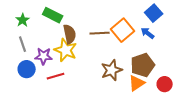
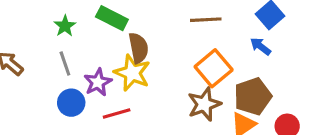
orange square: (123, 30) -> (214, 68), moved
brown line: (100, 33) -> (206, 20), moved
purple star: (44, 56) -> (98, 82), turned -30

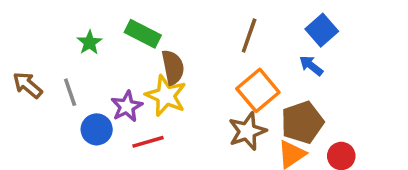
brown line: (206, 20) -> (249, 35), turned -68
gray line: (65, 64) -> (70, 92), moved

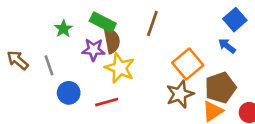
brown line: (249, 35) -> (152, 24), moved
brown semicircle: (173, 67) -> (112, 41), moved
purple star: (127, 106) -> (94, 50), moved, turned 30

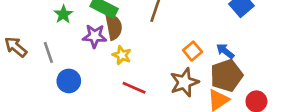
blue arrow: (227, 46) -> (225, 51), moved
orange square: (188, 64) -> (192, 51), size x0.6
yellow star: (120, 68) -> (122, 55), size x0.6
red line: (107, 102) -> (134, 88), moved, turned 40

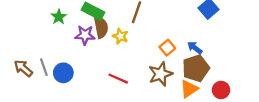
brown arrow: (16, 47) -> (23, 68), moved
gray line: (48, 52) -> (44, 67), moved
yellow star: (122, 55) -> (120, 36), moved

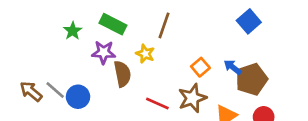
brown semicircle: (101, 27) -> (122, 74), moved
gray line: (44, 67) -> (55, 90), turned -30
brown pentagon: (196, 68) -> (252, 79), moved
red line: (118, 79) -> (157, 103), moved

